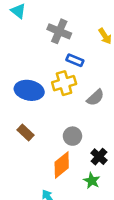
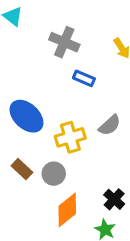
yellow cross: (64, 83) -> (70, 137), moved
blue ellipse: (29, 90) -> (26, 116), turned 32
gray circle: (72, 136) -> (54, 174), moved

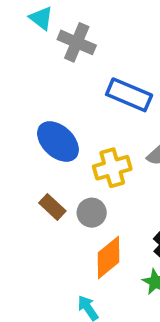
gray cross: (64, 42) -> (77, 42), moved
blue rectangle: (84, 78) -> (129, 95), size x1.6

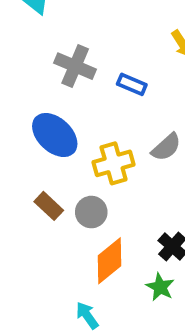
gray cross: (77, 42) -> (75, 66), moved
blue rectangle: (129, 95) -> (132, 84), size x0.6

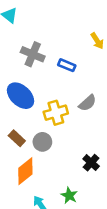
orange diamond: (109, 261) -> (25, 171), moved
green star: (160, 287) -> (69, 195), moved

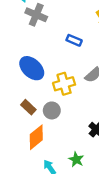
gray cross: (33, 54) -> (36, 15), moved

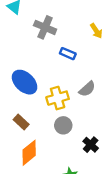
gray cross: (36, 15) -> (45, 27), moved
gray circle: (52, 110) -> (63, 125), moved

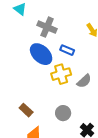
blue ellipse: (25, 82) -> (41, 54), moved
yellow cross: (58, 98) -> (61, 74), moved

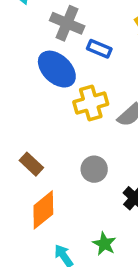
blue rectangle: (67, 50) -> (99, 49), moved

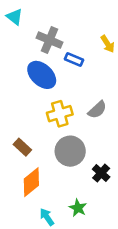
yellow cross: (91, 103) -> (60, 114), moved
gray circle: (94, 169) -> (70, 151), size x1.5

